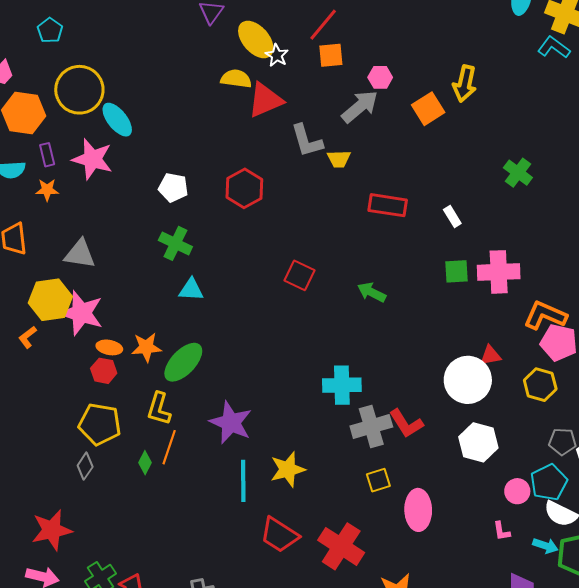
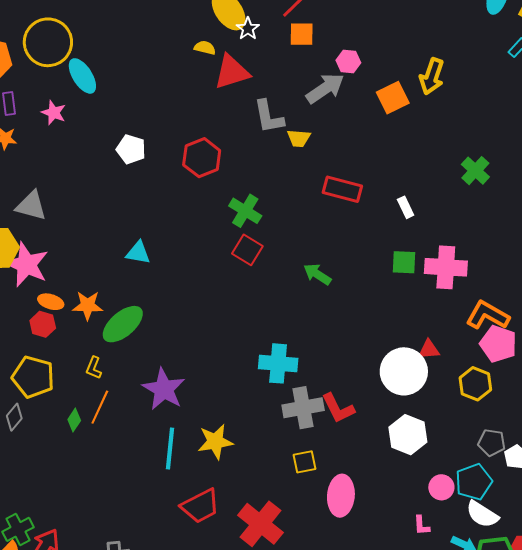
yellow semicircle: (236, 79) -> (205, 48), size x0.7
pink star: (92, 159) -> (54, 113), size x0.6
green cross: (175, 243) -> (245, 211), moved
yellow L-shape: (159, 409) -> (94, 368), size x0.7
red trapezoid: (279, 535) -> (200, 506), turned -66

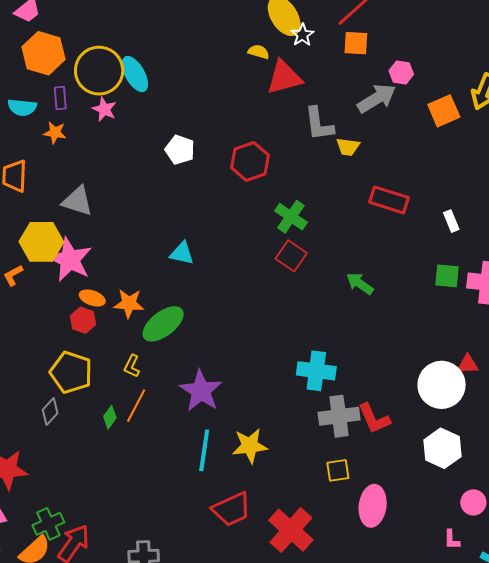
yellow circle: (48, 42) -> (99, 71), moved

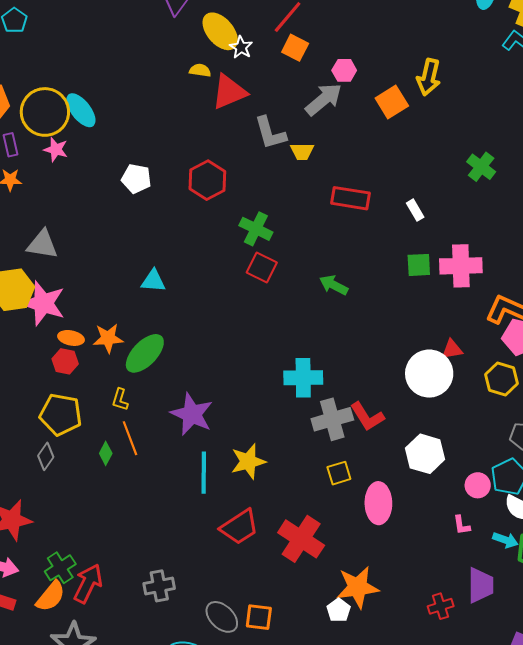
orange square: (356, 43) -> (295, 48), turned 32
orange line: (136, 406) -> (130, 438), turned -40
white hexagon: (442, 448) -> (425, 454), moved

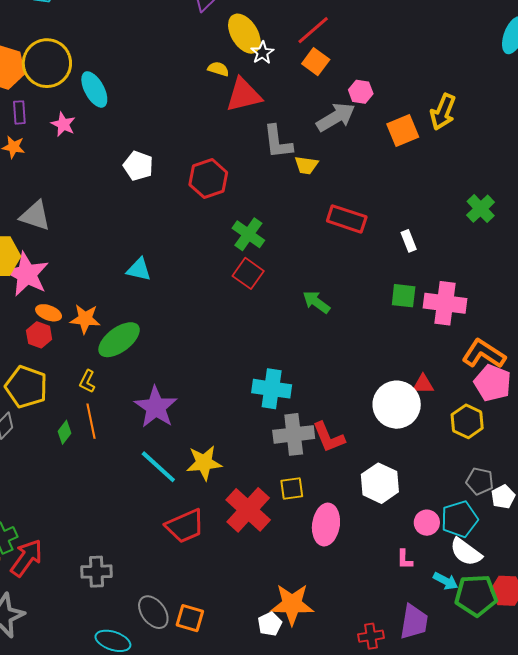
yellow circle: (45, 112) -> (47, 63), moved
cyan line: (204, 473) -> (158, 467), turned -57
red cross: (301, 539) -> (248, 510), moved

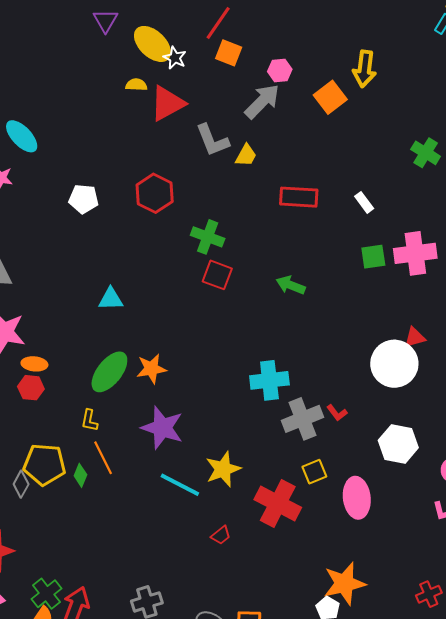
yellow trapezoid: (306, 165) -> (246, 155), turned -55
orange star: (85, 319) -> (151, 369), moved
yellow pentagon: (26, 387) -> (44, 465), moved
red L-shape: (329, 437) -> (337, 413), size x0.6
red trapezoid: (185, 526) -> (221, 535), size x0.5

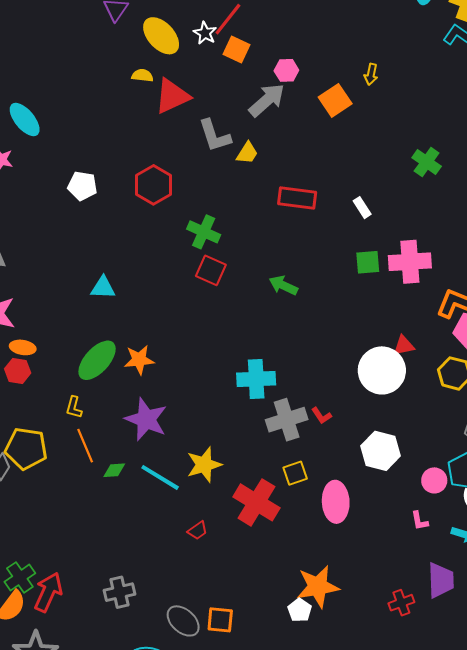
white star: (175, 58) -> (205, 33), moved
yellow arrow: (364, 69) -> (371, 74), size x0.6
green diamond: (80, 475) -> (114, 470), moved, turned 60

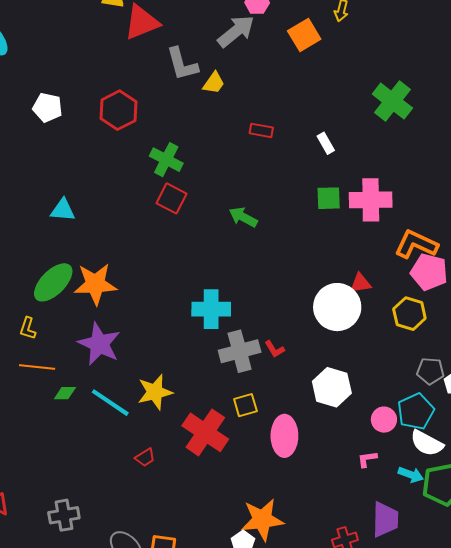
green cross: (427, 162) -> (392, 101), size x1.4
red rectangle: (297, 198) -> (261, 130), size x0.6
orange star: (139, 360) -> (95, 284), size x1.4
orange line: (85, 446) -> (37, 367), turned -64
pink L-shape: (420, 521) -> (367, 459), turned 90

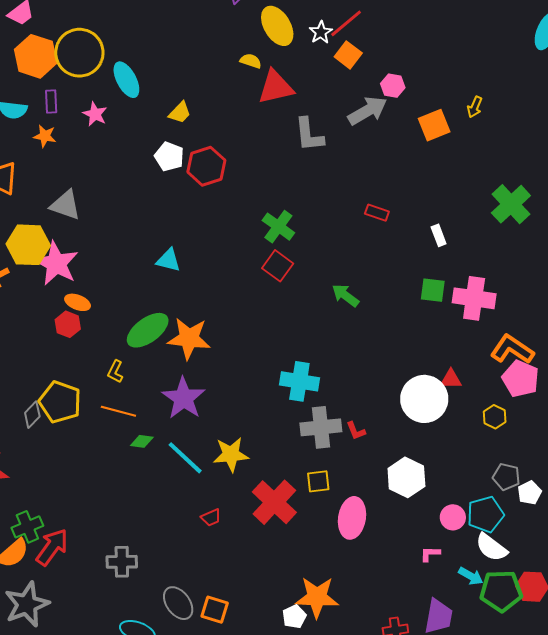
yellow trapezoid: (214, 83) -> (180, 113), moved
red hexagon: (119, 110) -> (206, 166), moved
yellow hexagon: (409, 314) -> (495, 417), size x0.7

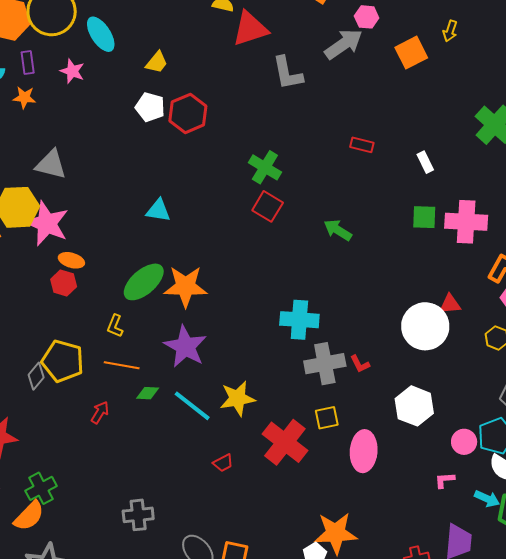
red arrow: (52, 547) -> (100, 412), moved, size x0.6

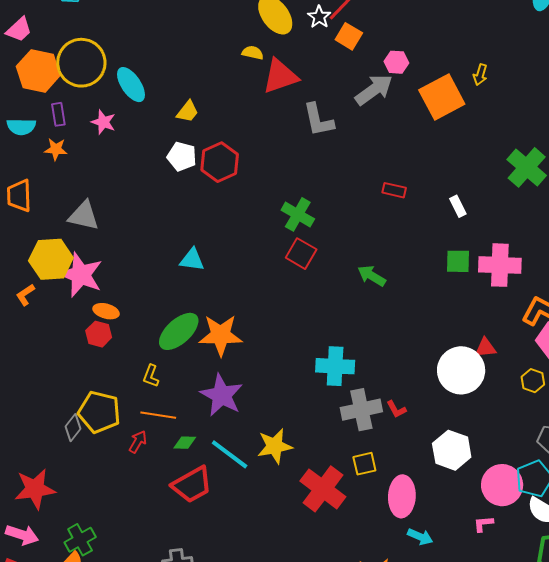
orange square: (411, 53) -> (442, 97), size x1.4
red arrow: (100, 412) -> (138, 442), moved
pink circle: (464, 442) -> (502, 485), size x1.6
red trapezoid: (223, 463) -> (192, 485), moved, size x2.0
cyan arrow: (487, 499) -> (420, 537), moved

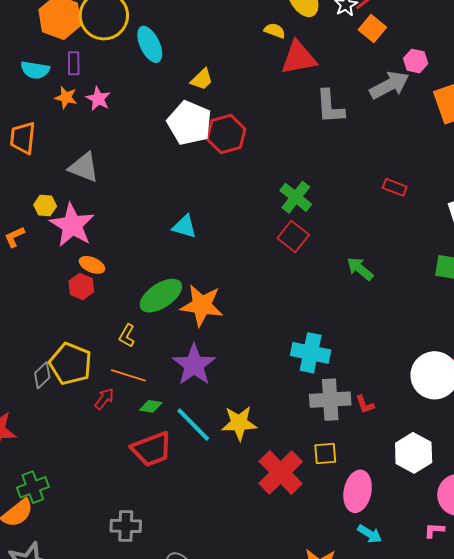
pink star: (103, 122) -> (98, 99), moved
white pentagon: (182, 156) -> (189, 123), size x1.5
yellow hexagon: (51, 259) -> (45, 205), size x0.5

